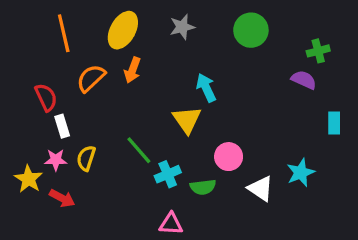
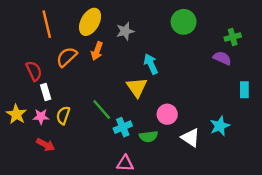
gray star: (182, 27) -> (125, 31), moved
yellow star: (28, 179) -> (16, 114), moved

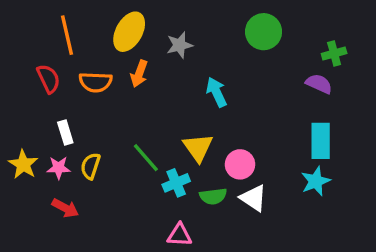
orange semicircle: (67, 57) -> (96, 82), turned -135
red semicircle: (34, 71) -> (48, 79), moved
yellow triangle: (137, 87) -> (198, 148), moved
cyan rectangle: (244, 90) -> (321, 141), moved, size x1.5
white triangle: (191, 138) -> (253, 198), moved

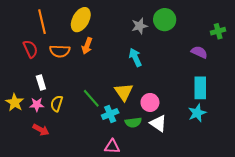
gray star: (180, 45) -> (139, 26), moved
green cross: (334, 54) -> (218, 31), moved

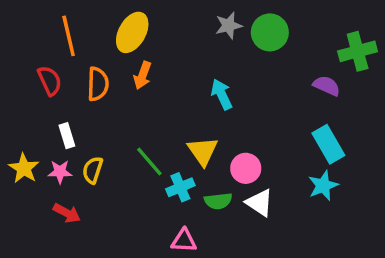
gray star: (139, 26) -> (229, 26), moved
green cross: (218, 31) -> (358, 51), size x1.5
orange semicircle: (60, 51) -> (98, 84), turned -90
cyan rectangle: (200, 88) -> (328, 144), turned -30

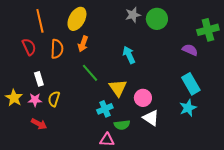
green line: (149, 161) -> (90, 73), moved
green semicircle: (218, 201) -> (122, 125), moved

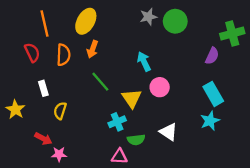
purple semicircle: (190, 50) -> (212, 56), turned 91
pink circle: (143, 98) -> (160, 87), moved
pink star: (35, 100) -> (59, 154), moved

